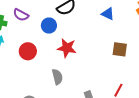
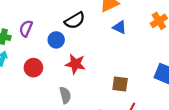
purple semicircle: (21, 15) -> (26, 28), turned 84
brown square: (120, 49) -> (120, 84), moved

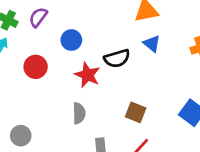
black semicircle: (75, 20) -> (117, 58), moved
gray semicircle: (65, 95) -> (79, 113), moved

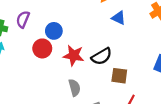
black semicircle: (117, 58) -> (102, 56), moved
red circle: (36, 67) -> (42, 48), moved

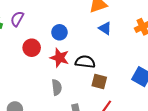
blue circle: (54, 31) -> (59, 32), moved
black semicircle: (102, 56) -> (85, 62), turned -150

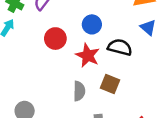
black semicircle: (85, 62) -> (120, 47), moved
brown square: (99, 81) -> (110, 84), moved

